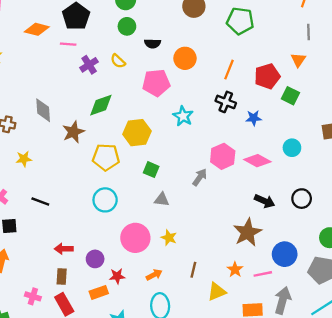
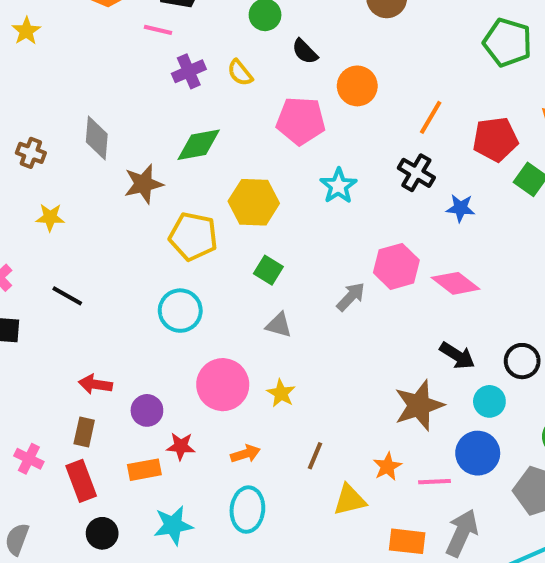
green pentagon: (240, 21) -> (508, 42), moved
black semicircle: (153, 44) -> (305, 52), turned 35
cyan circle: (292, 148) -> (489, 401), moved

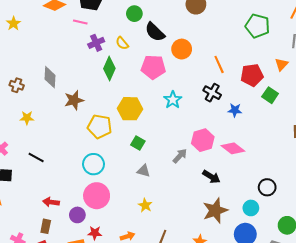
black semicircle: (305, 52) -> (155, 32), size x1.5
orange line: (431, 117) -> (219, 64), turned -54
green diamond: (199, 145) -> (109, 69), moved, turned -55
black arrow: (457, 356) -> (211, 177), moved
pink circle: (223, 385) -> (97, 196), moved

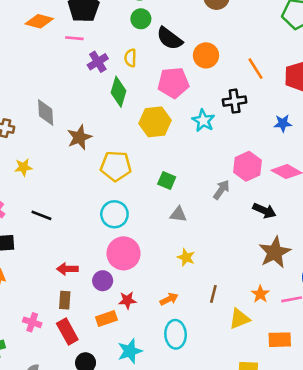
yellow semicircle: (122, 43) -> (130, 58), turned 48
black cross: (212, 93) -> (235, 101), moved, turned -30
yellow hexagon: (130, 109) -> (155, 122), moved

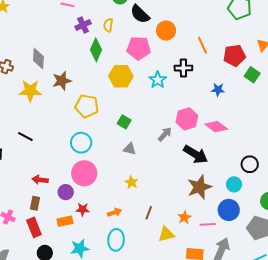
yellow star: (23, 167) -> (30, 91), moved, size x1.6
black arrow: (264, 211) -> (196, 154), size x1.4

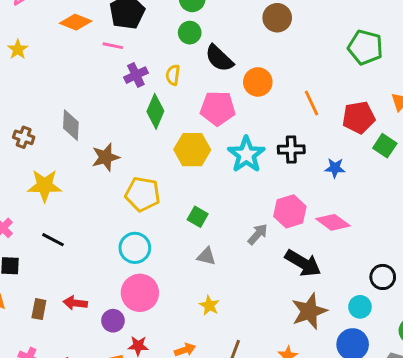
black cross: (183, 68) -> (291, 149), moved
cyan star: (158, 80) -> (246, 155), size x1.4
yellow star: (30, 91) -> (45, 186), moved
brown rectangle: (35, 203) -> (39, 309), moved

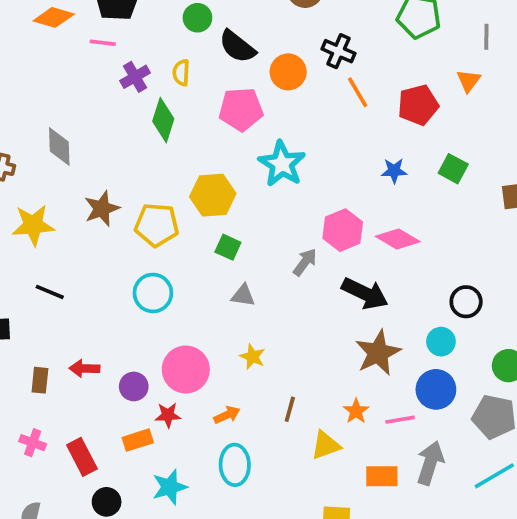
green square: (385, 146) -> (453, 169), moved
black cross: (291, 149) -> (338, 51), moved, turned 30
yellow hexagon: (192, 150) -> (213, 195), moved
brown star: (106, 157) -> (102, 209), moved
pink circle: (140, 293) -> (186, 369), moved

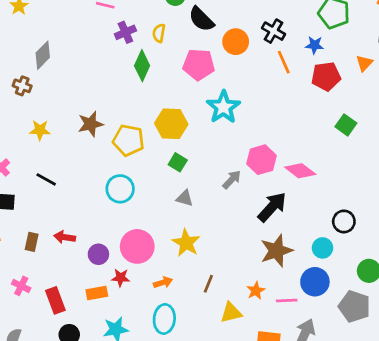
gray diamond: (59, 147) -> (43, 55), moved, turned 40
blue star: (394, 171) -> (314, 45), moved
yellow star: (33, 225) -> (40, 130), size x0.7
black arrow: (365, 293) -> (272, 207), turned -80
yellow star: (253, 357) -> (186, 243), size x1.5

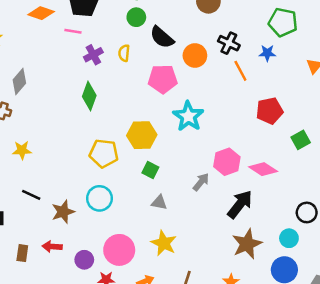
green diamond: (142, 66) -> (89, 96), moved
red pentagon: (326, 76) -> (270, 111), moved
brown star: (91, 124) -> (63, 212), moved
green square: (346, 125) -> (301, 140), moved, turned 30

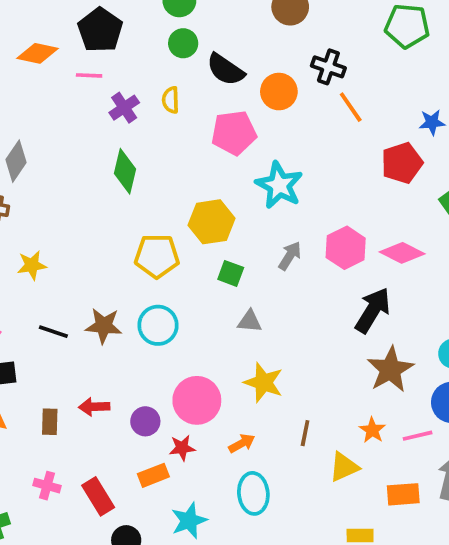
blue star: (267, 53) -> (432, 122), moved
gray arrow: (201, 182) -> (290, 256), moved
brown star: (63, 212) -> (104, 326), moved, turned 30

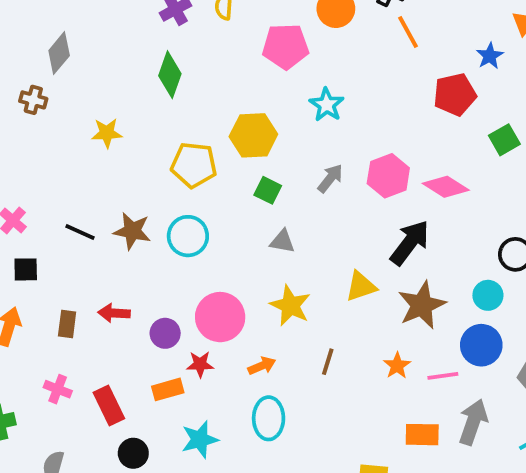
blue star: (432, 122) -> (490, 56), turned -30
cyan star: (279, 185) -> (327, 105), size x0.7
yellow star: (32, 265) -> (107, 133), moved
yellow triangle: (344, 467) -> (361, 286), moved

